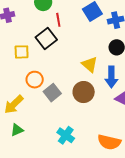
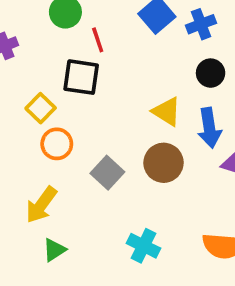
black square: (46, 39) -> (81, 77), turned -35
yellow square: (22, 52) -> (41, 108), turned -35
orange circle: (35, 80) -> (57, 144), moved

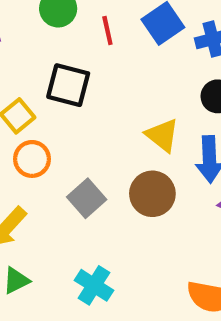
red line: (98, 40) -> (107, 30), moved
cyan cross: (144, 246) -> (94, 285), moved

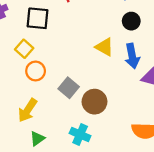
black square: (68, 85) -> (38, 18), moved
brown circle: (152, 194) -> (94, 102), moved

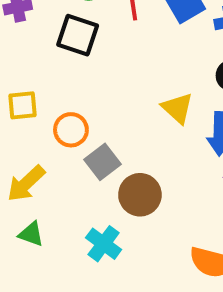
yellow square: (24, 49) -> (22, 105), moved, turned 30
orange circle: (36, 71) -> (71, 130), moved
green triangle: (37, 139) -> (31, 234), turned 42

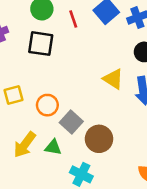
green triangle: (31, 234) -> (53, 147), moved

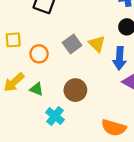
gray square: (71, 122) -> (72, 44), moved

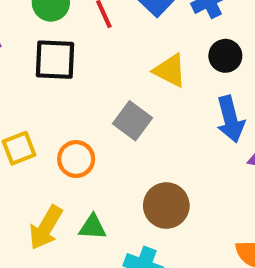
yellow triangle: (97, 44) -> (170, 70), moved

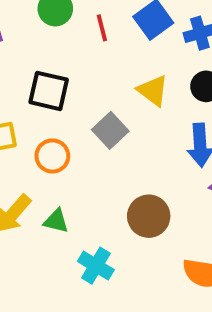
black square: (55, 60) -> (49, 91), moved
brown circle: (166, 206) -> (149, 216), moved

